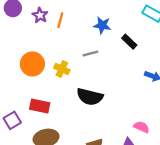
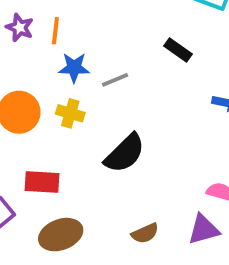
blue star: (102, 25) -> (74, 68), moved
black semicircle: (90, 97) -> (125, 153), turned -50

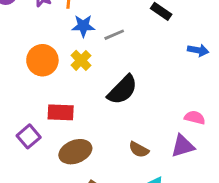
yellow cross: (70, 113) -> (81, 60), turned 30
brown semicircle: (145, 233) -> (139, 150), turned 54

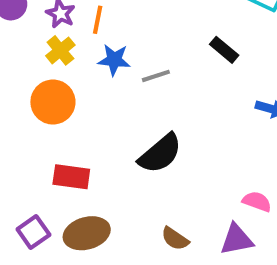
yellow cross: (81, 60) -> (60, 50), moved
purple square: (29, 136) -> (33, 232), moved

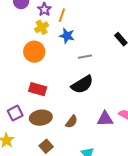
gray line: (156, 76) -> (85, 57), moved
brown semicircle: (175, 239) -> (72, 122), moved, turned -96
purple triangle: (236, 239) -> (105, 119), moved

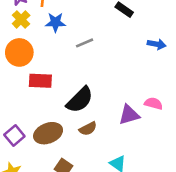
black semicircle: (82, 84) -> (80, 100), moved
red rectangle: (38, 89) -> (40, 81), moved
brown semicircle: (72, 122) -> (88, 129), turned 40

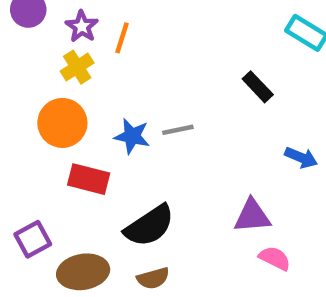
blue star: (55, 22) -> (132, 136), moved
purple triangle: (129, 115) -> (252, 216), moved
purple square: (14, 135) -> (33, 239), moved

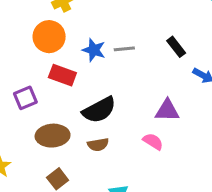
black rectangle: (258, 87) -> (176, 47), moved
purple square: (33, 239) -> (25, 98), moved
pink semicircle: (275, 258) -> (153, 141), moved

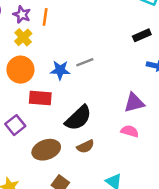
black rectangle: (176, 47) -> (142, 35), moved, turned -60

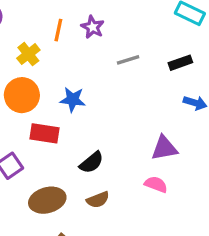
purple star: (22, 14) -> (93, 27), moved
gray line: (85, 62) -> (128, 60), moved
black semicircle: (78, 118) -> (91, 162), size x0.7

